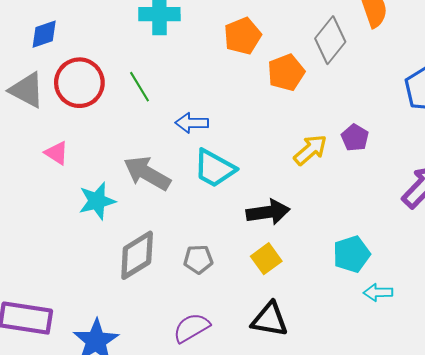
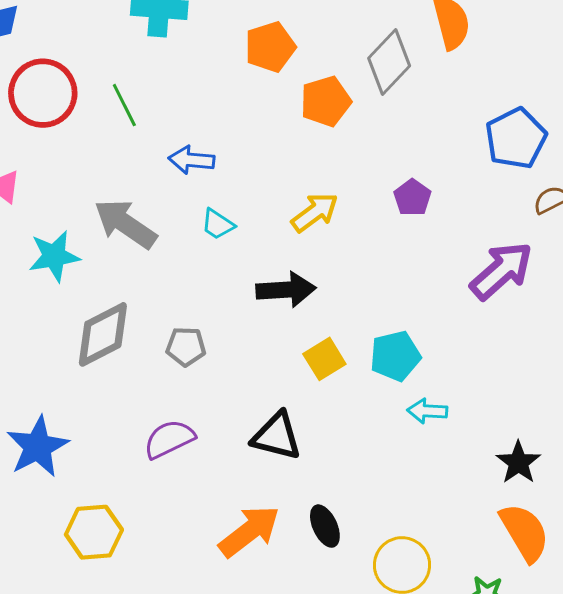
yellow arrow: (310, 150) -> (315, 212), moved
cyan trapezoid: (214, 168) -> (218, 224), size x0.6
yellow square: (266, 259) -> (324, 359), moved

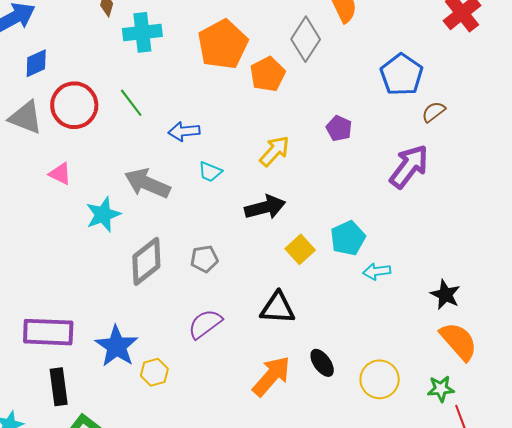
orange pentagon: (270, 47) -> (223, 44), size x1.4
yellow hexagon: (94, 532) -> (154, 372), moved, size x0.7

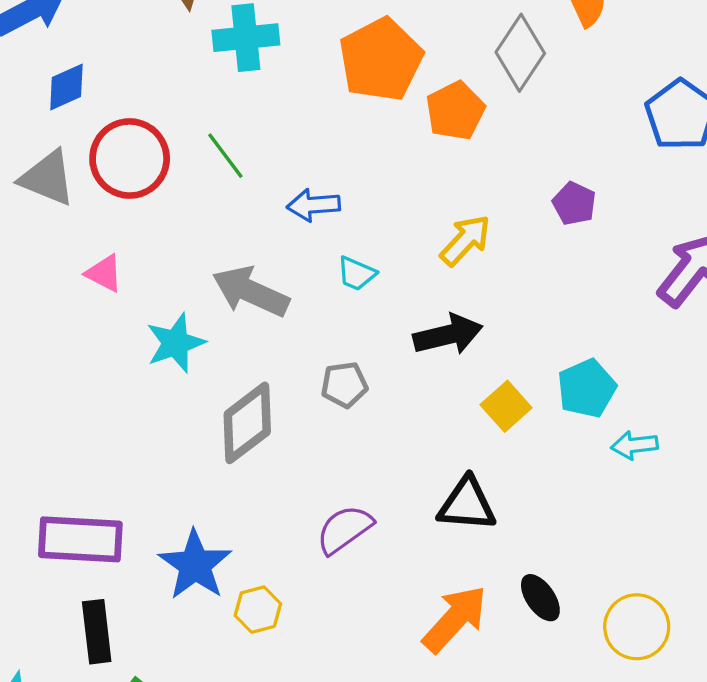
gray pentagon: (204, 259) -> (344, 385), moved

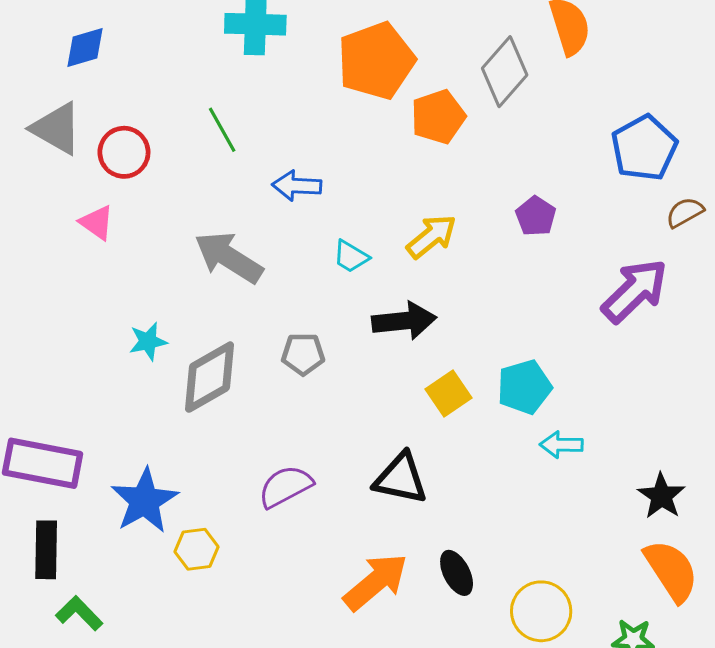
red circle: (130, 159) -> (124, 152), moved, size x0.7
cyan trapezoid: (356, 274) -> (351, 256), moved
cyan star: (176, 343) -> (148, 341), moved, size x0.7

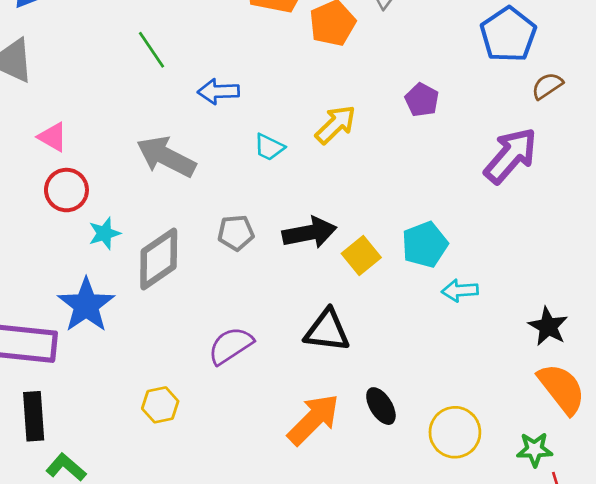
red circle: (124, 152) -> (66, 190), moved
black arrow: (404, 321) -> (309, 233), moved
blue star: (144, 501) -> (86, 305), moved

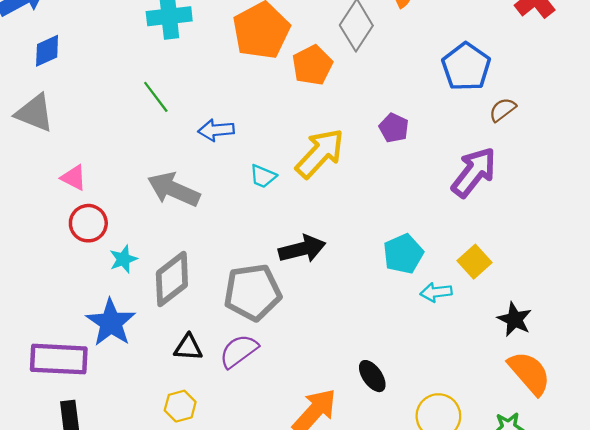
yellow arrow: (336, 124) -> (320, 153), size x1.4
gray pentagon: (236, 233) -> (253, 292), moved, size x1.8
yellow square: (361, 255) -> (474, 262), moved
black triangle: (327, 331) -> (188, 347), moved, size x0.7
black ellipse: (381, 406) -> (372, 376), moved

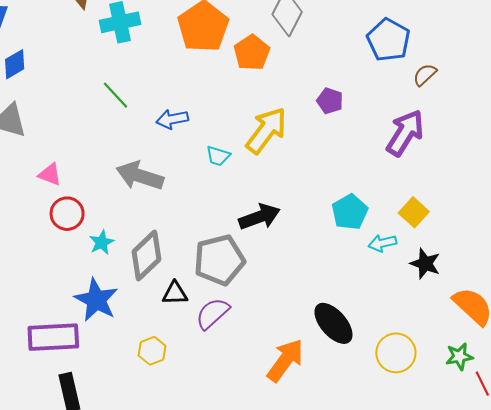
black star: (515, 319) -> (425, 264), moved
black triangle: (188, 347) -> (175, 293), moved
black ellipse: (372, 376) -> (333, 323), size x1.5
yellow hexagon: (180, 406) -> (152, 351), moved

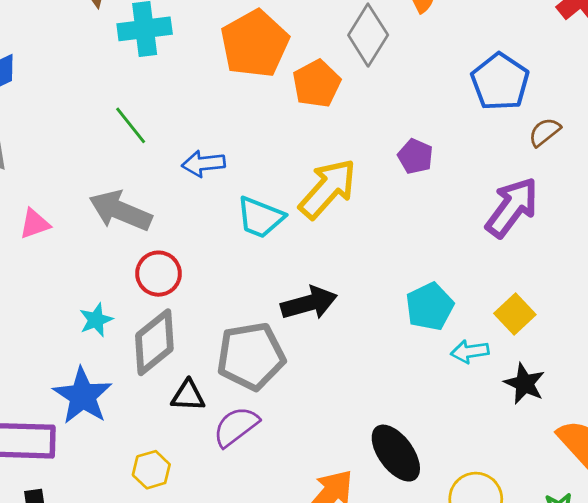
cyan trapezoid: (218, 156) -> (260, 217), size x1.5
pink triangle: (50, 174) -> (35, 224), turned -45
gray arrow: (140, 176) -> (120, 211), moved
red circle: (67, 214) -> (159, 274), moved

